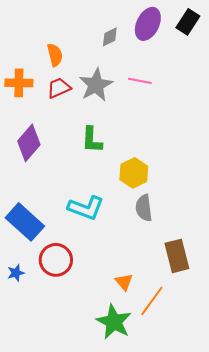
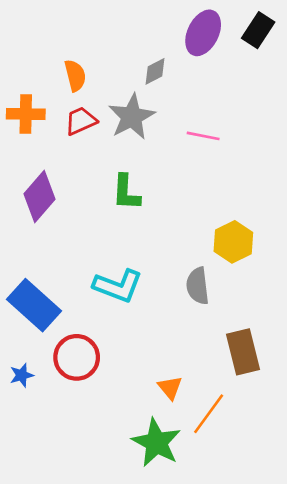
gray diamond: (110, 37) -> (155, 71), moved
pink line: (140, 81) -> (203, 136), moved
yellow hexagon: (134, 173) -> (233, 242), moved

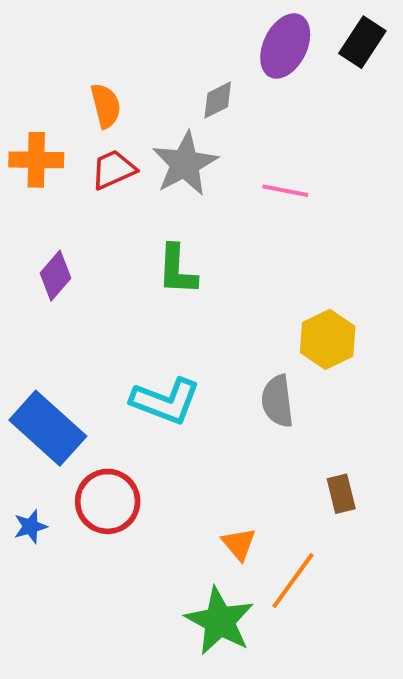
purple diamond: (39, 196) -> (56, 276), size x0.7
brown rectangle: (243, 352) -> (341, 494), size x0.6

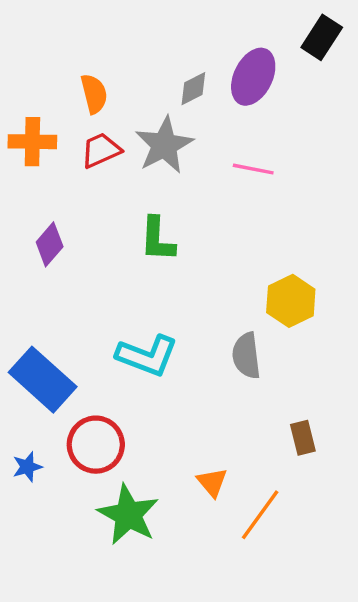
purple ellipse: (285, 46) -> (253, 77), moved
green star: (220, 621) -> (128, 515), moved

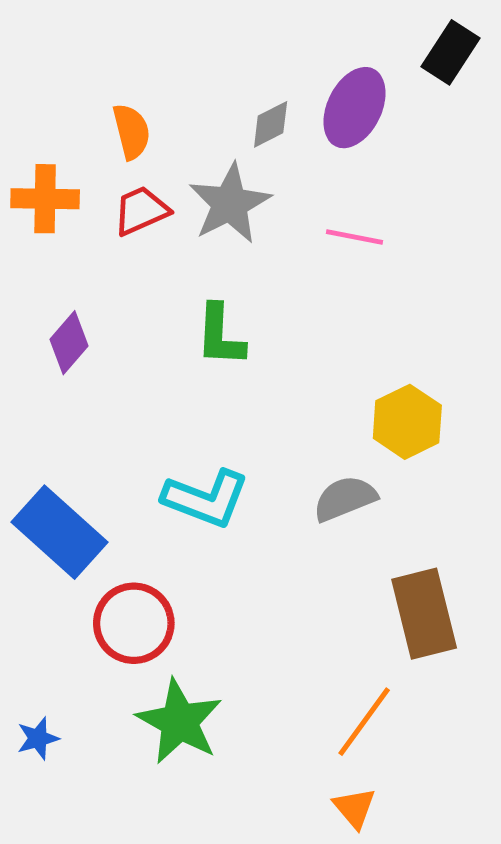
gray semicircle: (246, 356) -> (345, 499), turned 75
brown rectangle: (303, 438) -> (424, 614), size x1.8
blue star: (27, 467) -> (38, 738), moved
orange triangle: (212, 482) -> (355, 808), moved

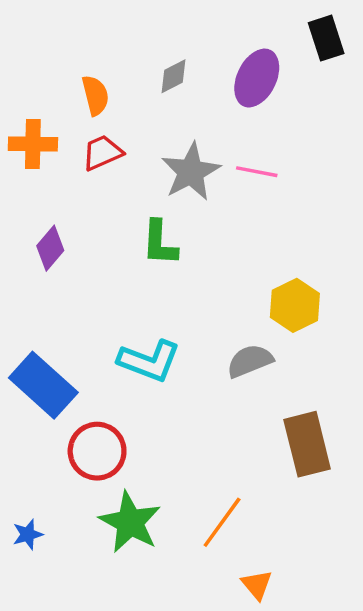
black rectangle: (450, 52) -> (326, 38), turned -51
gray diamond: (271, 124) -> (173, 76), moved
gray star: (230, 204) -> (191, 172), moved
orange line: (364, 722) -> (222, 522), moved

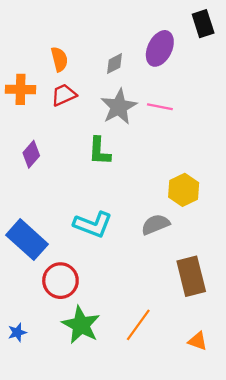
gray diamond: (173, 76) -> (114, 64), moved
orange triangle: (257, 585) -> (198, 341), moved, turned -30

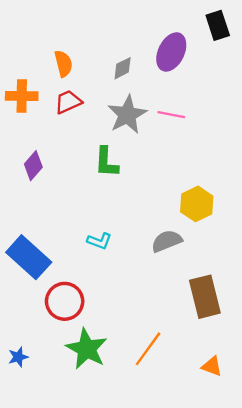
cyan L-shape: (93, 224) -> (99, 241), size x0.6

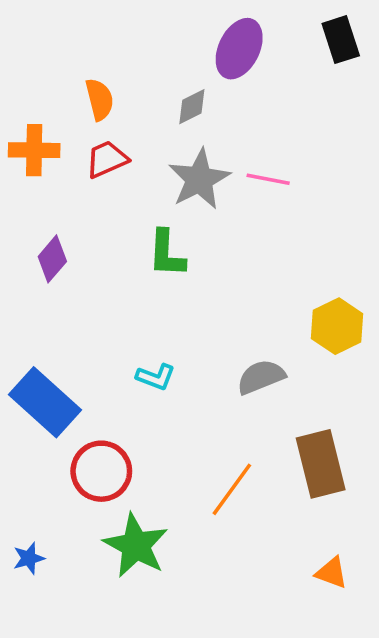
purple ellipse: (171, 52) -> (239, 49), moved
yellow hexagon: (197, 204) -> (337, 326), moved
orange line: (148, 349) -> (232, 489), moved

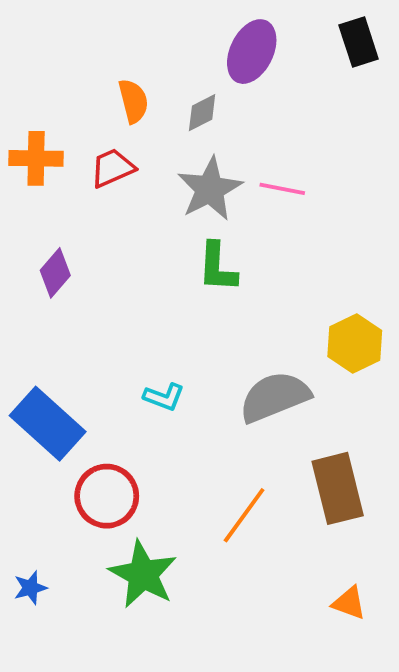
orange semicircle: (99, 99) -> (133, 101), moved
green L-shape: (167, 254) -> (217, 267), moved
gray semicircle: (261, 377) -> (275, 397), size x1.4

